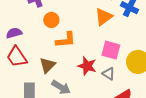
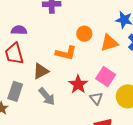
orange circle: (51, 20) -> (84, 34), moved

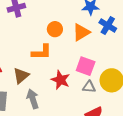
gray arrow: (47, 96) -> (33, 99), turned -144
gray triangle: (96, 98) -> (89, 87), moved, turned -32

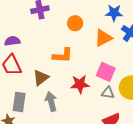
orange circle: (55, 29) -> (75, 23), moved
red star: (60, 80) -> (80, 84), turned -30

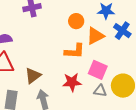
orange circle: (75, 23) -> (76, 21), moved
orange L-shape: (63, 55) -> (75, 51), moved

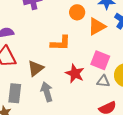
orange L-shape: (75, 51) -> (61, 43), moved
red star: (72, 82) -> (75, 73), turned 30

